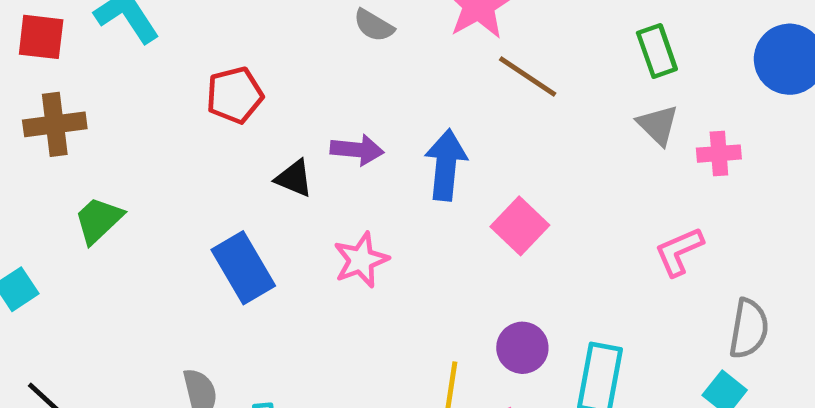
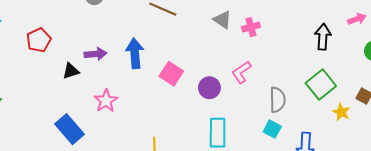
black triangle: (294, 178) -> (71, 71), turned -30
blue rectangle: (243, 268) -> (70, 129), moved
purple circle: (522, 348) -> (209, 88), moved

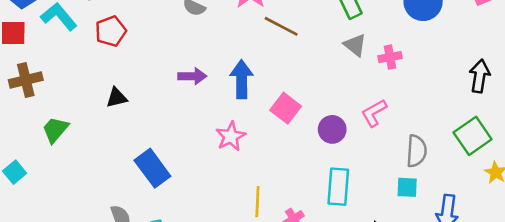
red pentagon: (39, 40) -> (111, 31), moved
black triangle: (71, 71) -> (117, 98), moved
pink star: (106, 101) -> (231, 136), moved
cyan square: (272, 129) -> (407, 187), turned -30

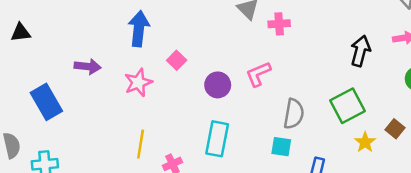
purple arrow: (192, 76) -> (88, 66), moved
pink square: (286, 108) -> (177, 60), size x0.7
pink star: (231, 136) -> (138, 83), moved

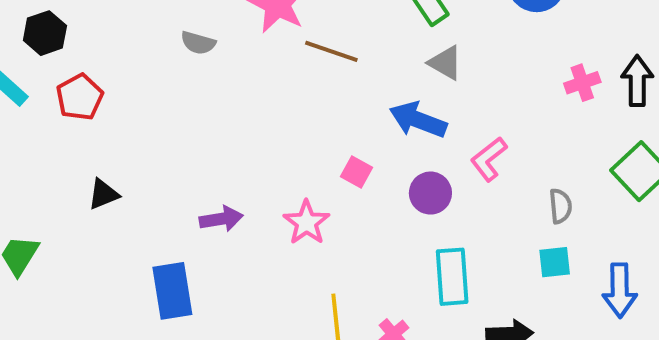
pink cross: (279, 24) -> (582, 83), moved
blue arrow: (139, 29) -> (418, 120), moved, turned -60
blue rectangle: (46, 102) -> (172, 291), turned 36
gray semicircle: (294, 114) -> (560, 206), size x0.7

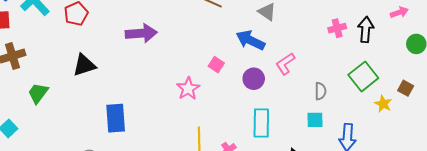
black triangle: (103, 194) -> (84, 65), size x1.4
purple arrow: (221, 219) -> (141, 33), moved, size x1.4

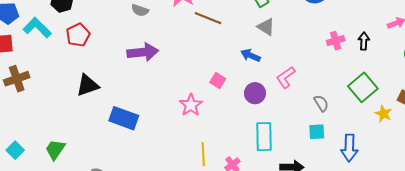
black arrow: (366, 30) -> (364, 41), size x0.7
blue arrow: (250, 40) -> (251, 55), size x0.7
gray semicircle: (320, 91) -> (321, 103), turned -30
green trapezoid: (38, 93) -> (55, 150), moved
blue rectangle: (116, 118) -> (124, 118), moved, turned -64

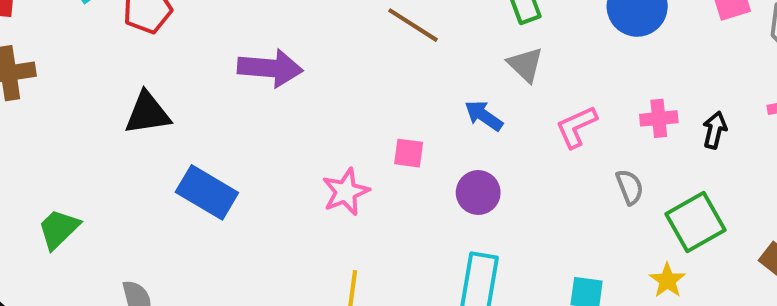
pink L-shape: (286, 77) -> (576, 127), moved
pink square: (218, 81) -> (409, 153), turned -35
gray semicircle: (321, 103) -> (630, 187), moved
yellow star: (383, 114) -> (667, 280), moved

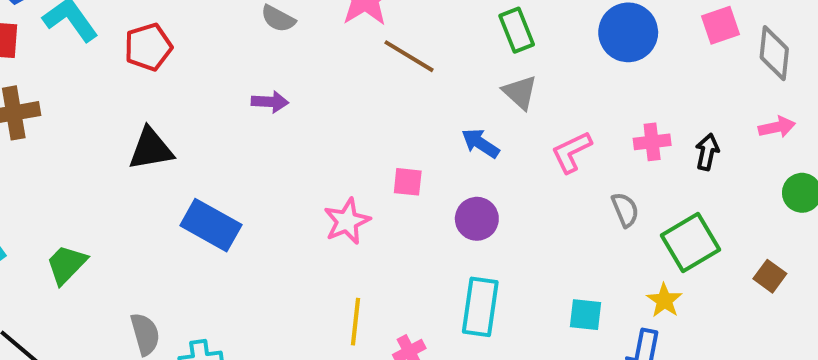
purple arrow: (270, 68) -> (270, 102), size x0.6

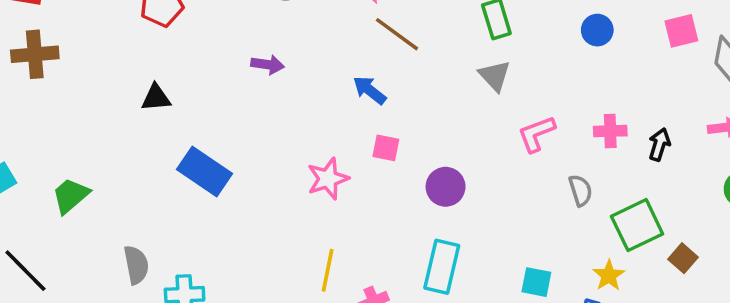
blue circle: (628, 32) -> (597, 30), size x0.6
blue arrow: (480, 143) -> (370, 90), moved
black triangle: (151, 149) -> (156, 98), size x0.7
brown square: (770, 276) -> (683, 258), moved

